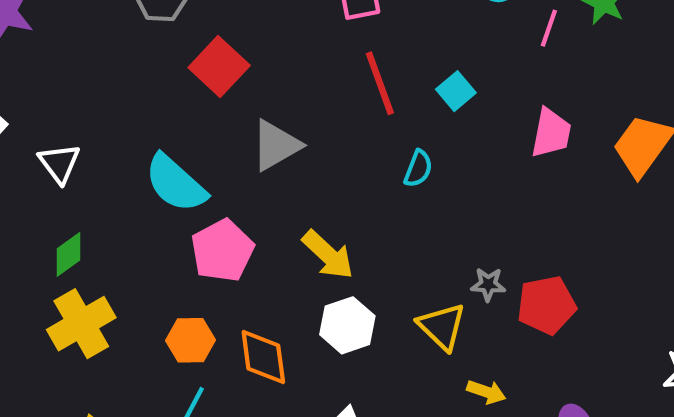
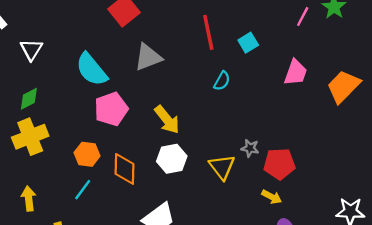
yellow arrow: (486, 392) -> (272, 197), moved

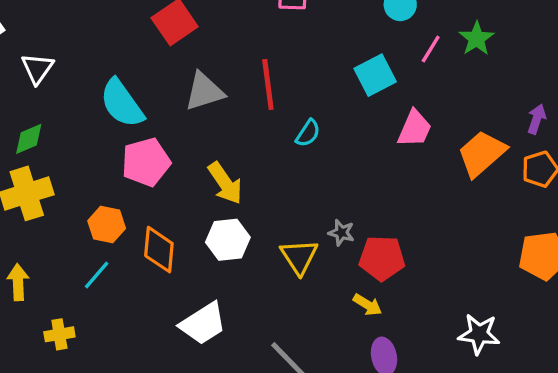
red line: (208, 32) -> (268, 84), moved
cyan square: (248, 43) -> (375, 75), moved, size x1.4

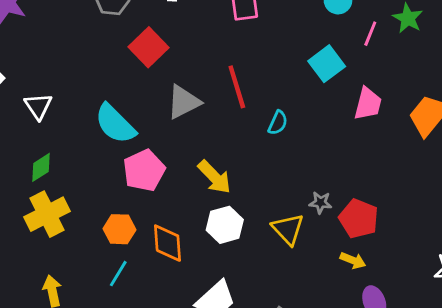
red pentagon: (382, 258) -> (359, 219), turned 30

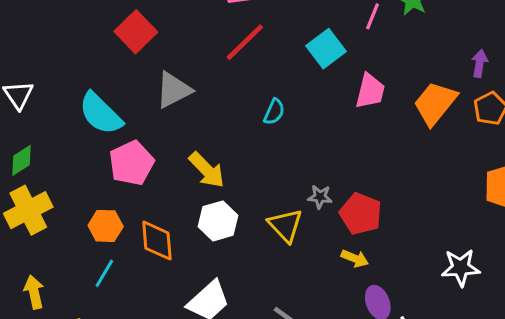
red line: (237, 87) -> (245, 42), moved, turned 63

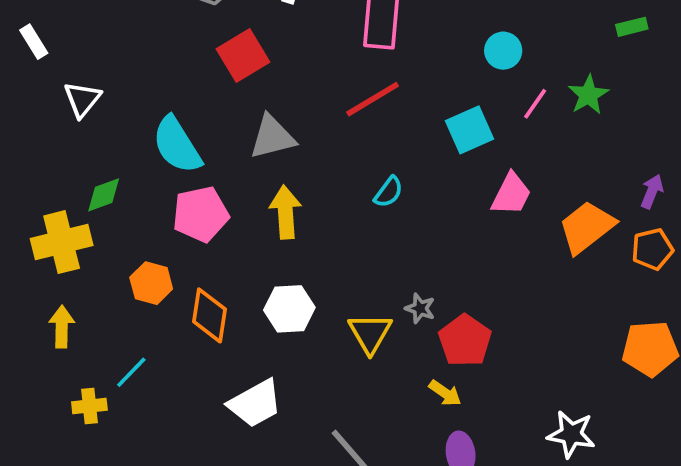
green diamond: (22, 160) -> (104, 195), moved
yellow arrow: (207, 170) -> (285, 212), moved, turned -153
cyan line: (104, 273) -> (131, 372), moved
yellow arrow: (34, 292) -> (62, 327), moved

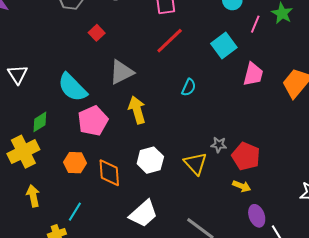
red square: (243, 56) -> (97, 33), size x0.6

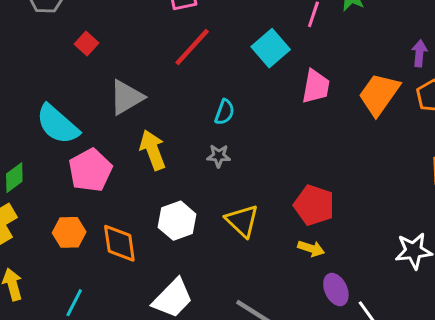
gray star: (219, 145) -> (219, 156), moved

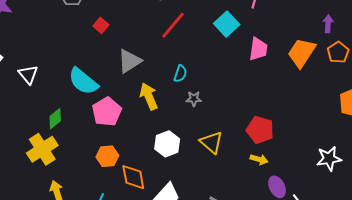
cyan semicircle: (225, 112) -> (180, 74), moved
orange hexagon: (69, 232) -> (107, 156), moved
orange diamond: (119, 243) -> (133, 177), moved

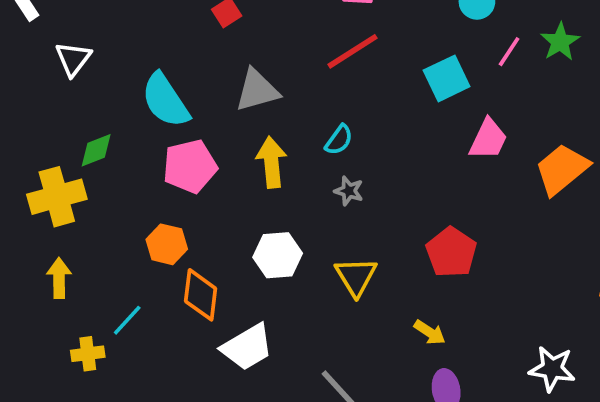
red pentagon: (260, 130) -> (451, 252), moved

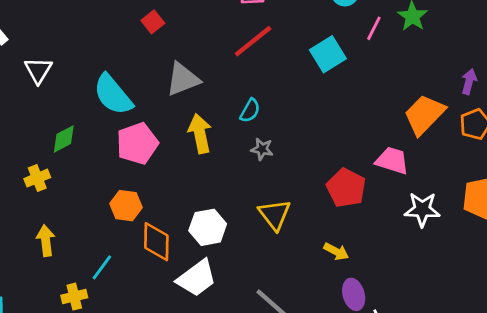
pink trapezoid: (488, 139) -> (392, 161), moved, turned -92
yellow cross: (57, 197) -> (37, 178), size x0.6
white hexagon: (278, 255) -> (208, 227), moved
white star: (552, 369) -> (422, 209), moved

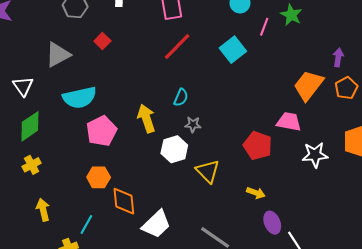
gray triangle: (183, 79) -> (58, 55), moved
cyan semicircle: (113, 95) -> (80, 98), turned -56
green diamond: (64, 139) -> (30, 126), moved, size x1.4
white hexagon: (208, 227) -> (174, 149), moved

